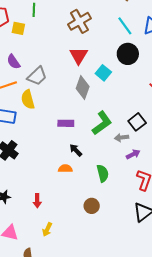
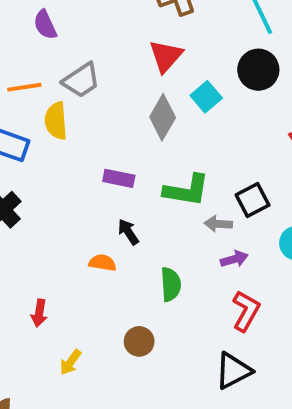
purple semicircle: (13, 62) -> (45, 25), moved
green L-shape: (102, 123) -> (187, 190), turned 35
yellow arrow: (47, 229) -> (70, 362), moved

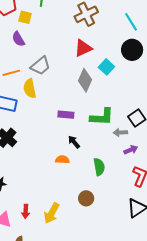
red triangle: (166, 56) -> (83, 48), turned 30
red arrow: (39, 313) -> (26, 211), moved
yellow arrow: (70, 362) -> (52, 213), size x1.5

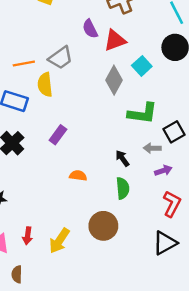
purple semicircle: (18, 39) -> (90, 29), moved
purple rectangle: (66, 115) -> (58, 135), moved, turned -63
green L-shape: (102, 117) -> (143, 113), moved
black arrow: (74, 142) -> (122, 158), moved
brown circle: (86, 198) -> (103, 226), size x1.5

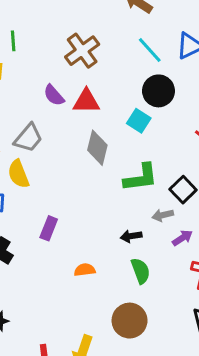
red triangle: (115, 40) -> (86, 101), turned 35
cyan square: (142, 66) -> (139, 121), moved
black arrow: (122, 158) -> (131, 236), turned -49

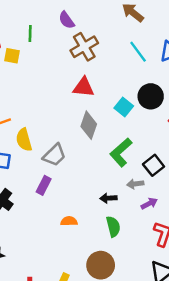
black circle: (158, 91) -> (151, 96), moved
purple semicircle: (54, 95) -> (66, 20), moved
gray trapezoid: (28, 138) -> (54, 155), moved
green L-shape: (141, 178) -> (121, 152), turned 140

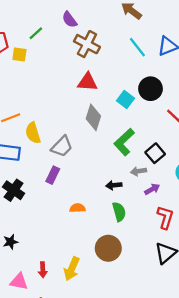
green line: (30, 34) -> (36, 33), turned 48
brown cross: (84, 47) -> (87, 44), turned -30

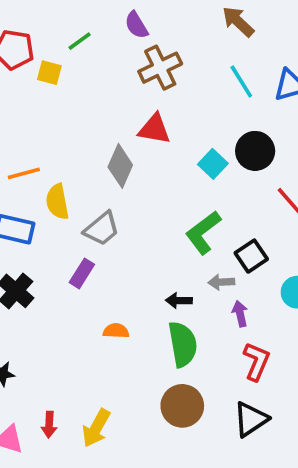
brown cross: (87, 44) -> (160, 68), turned 30
gray diamond: (93, 117) -> (120, 166), moved
purple arrow: (152, 189) -> (240, 314), turned -80
green semicircle: (119, 212) -> (183, 344), size x1.4
brown circle: (108, 248) -> (182, 406), moved

